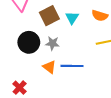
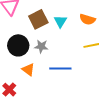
orange triangle: (49, 67) -> (28, 70), moved

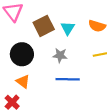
gray star: (41, 46) -> (60, 55), moved
orange triangle: (28, 70) -> (23, 81), moved

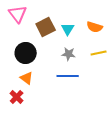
gray star: (60, 55) -> (69, 54), moved

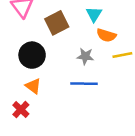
orange semicircle: (95, 27) -> (106, 35), moved
cyan triangle: (68, 29) -> (94, 14), moved

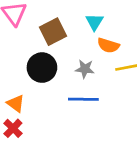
black circle: (32, 55) -> (42, 68), moved
orange triangle: (33, 86) -> (16, 103), moved

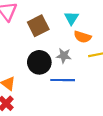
black circle: (42, 68) -> (39, 62), moved

